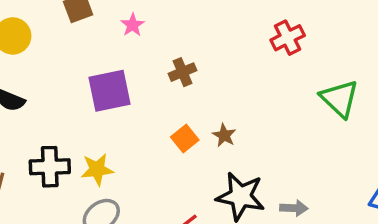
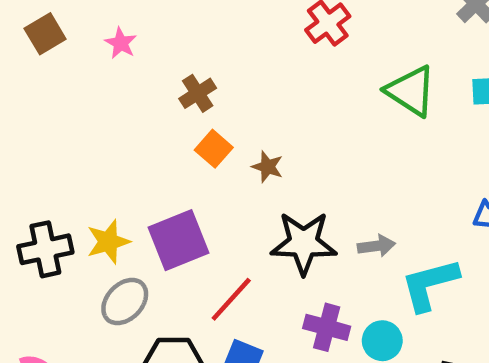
purple square: (109, 91) -> (178, 240), moved
orange square: (185, 139) -> (214, 149), moved

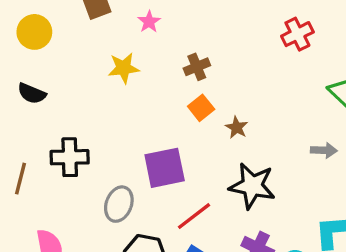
yellow star: (108, 242) -> (124, 68), moved
gray arrow: (376, 246) -> (324, 150), moved
gray ellipse: (125, 302) -> (119, 204), turned -32

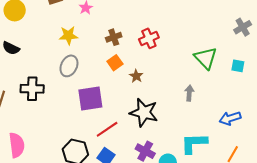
red cross: (297, 34) -> (149, 38), moved
gray arrow: (324, 150) -> (189, 93), turned -91
gray ellipse: (119, 204) -> (69, 66), moved

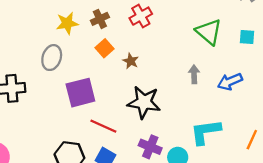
yellow star: (68, 36) -> (67, 23), moved
blue arrow: (230, 118) -> (230, 82), moved
red line: (107, 129) -> (103, 126), turned 65

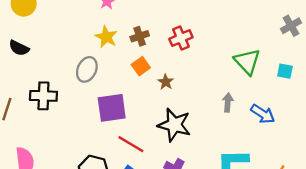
yellow star: (67, 23) -> (106, 37), turned 30
blue arrow: (230, 82) -> (263, 114), turned -130

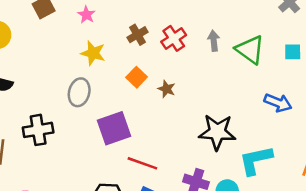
brown cross: (140, 36) -> (137, 35), moved
gray arrow: (228, 102) -> (214, 41), moved
black star: (174, 125) -> (217, 132), moved

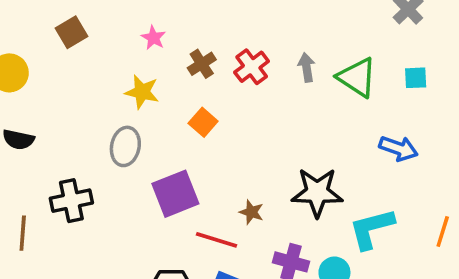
pink star: (86, 15) -> (153, 38), moved
brown star: (167, 89) -> (251, 212), moved

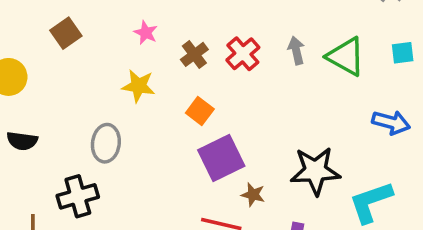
gray ellipse: (125, 146) -> (106, 143), moved
purple square: (175, 194) -> (221, 158), moved

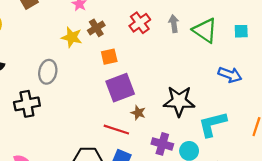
brown cross: (194, 54) -> (96, 28), moved
orange square: (200, 111) -> (109, 57), turned 35

